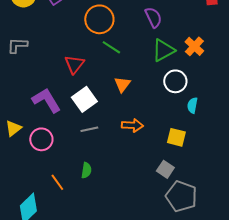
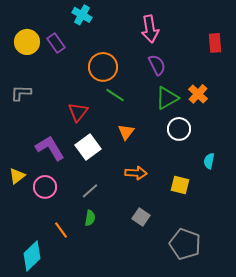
cyan semicircle: (192, 105) -> (209, 161), moved
gray line: (89, 129) -> (90, 191), moved, turned -30
gray square: (165, 169) -> (141, 217), moved

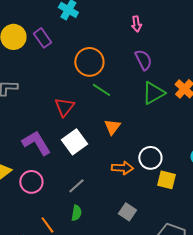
pink arrow: (150, 29) -> (136, 24), size x0.6
white circle: (179, 129) -> (150, 158), moved

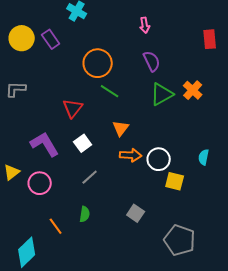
white square: (74, 142) -> (83, 143), size x0.7
orange arrow: (122, 168) -> (131, 155), moved
gray line: (76, 186) -> (90, 177), moved

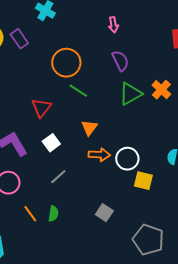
orange line: (56, 226) -> (30, 214), moved

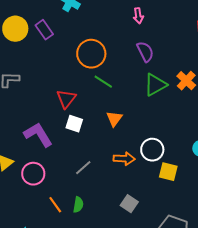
white square: (51, 143) -> (74, 124), moved, turned -36
orange arrow: (99, 155) -> (124, 159), moved

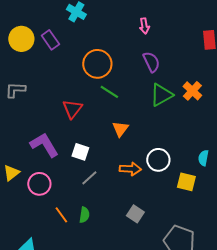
white square: (74, 124) -> (80, 152), moved
yellow square: (168, 172) -> (186, 182), moved

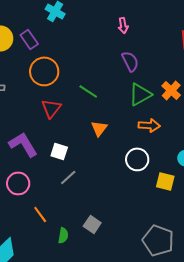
orange circle: (97, 64) -> (44, 71), moved
orange arrow: (130, 169) -> (149, 125), moved
gray square: (135, 214) -> (92, 224), moved
green semicircle: (84, 215) -> (63, 235), moved

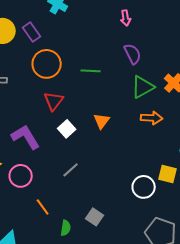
green line: (88, 91) -> (91, 71), moved, turned -30
white square: (59, 151) -> (67, 129), moved, turned 30
white circle: (137, 159) -> (144, 187), moved

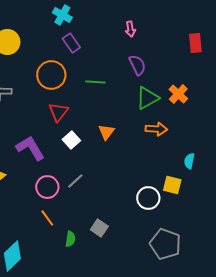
purple rectangle: (32, 32) -> (71, 43), moved
pink circle: (21, 176) -> (47, 187), moved

